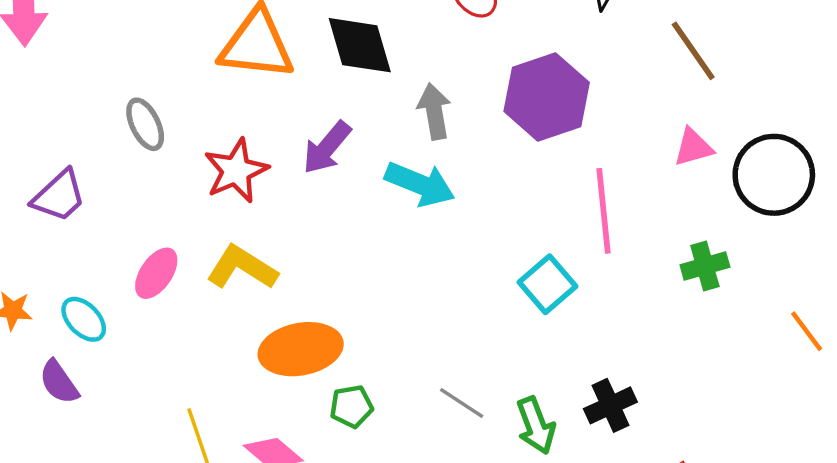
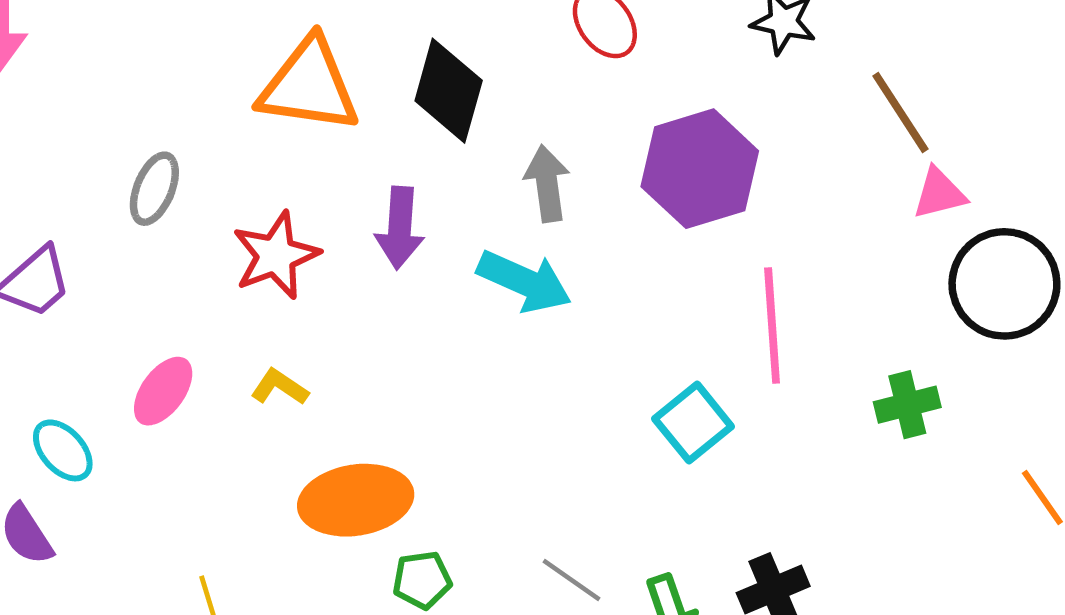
black diamond: (360, 45) -> (449, 91), turned 30
gray ellipse: (145, 124) -> (154, 189), turned 46
pink triangle: (693, 147) -> (939, 194), moved
purple arrow: (327, 148) -> (400, 228), turned -38
yellow L-shape: (242, 268) -> (279, 387), size x0.6

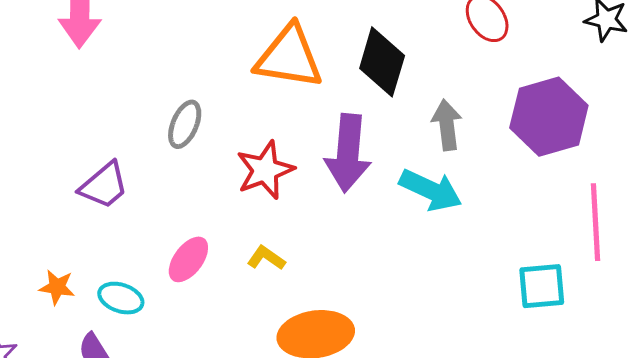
purple arrow: (400, 228) -> (348, 153), size x1.4
cyan square: (693, 423) -> (542, 286), turned 33
cyan ellipse: (63, 450) -> (121, 298), turned -30

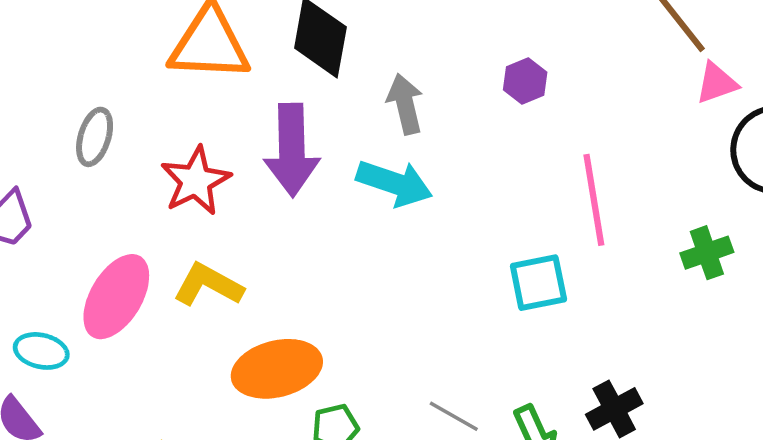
purple hexagon: (549, 117) -> (525, 81), size x0.5
yellow L-shape: (266, 258) -> (208, 285), size x1.5
pink ellipse: (188, 259) -> (116, 297), size x1.5

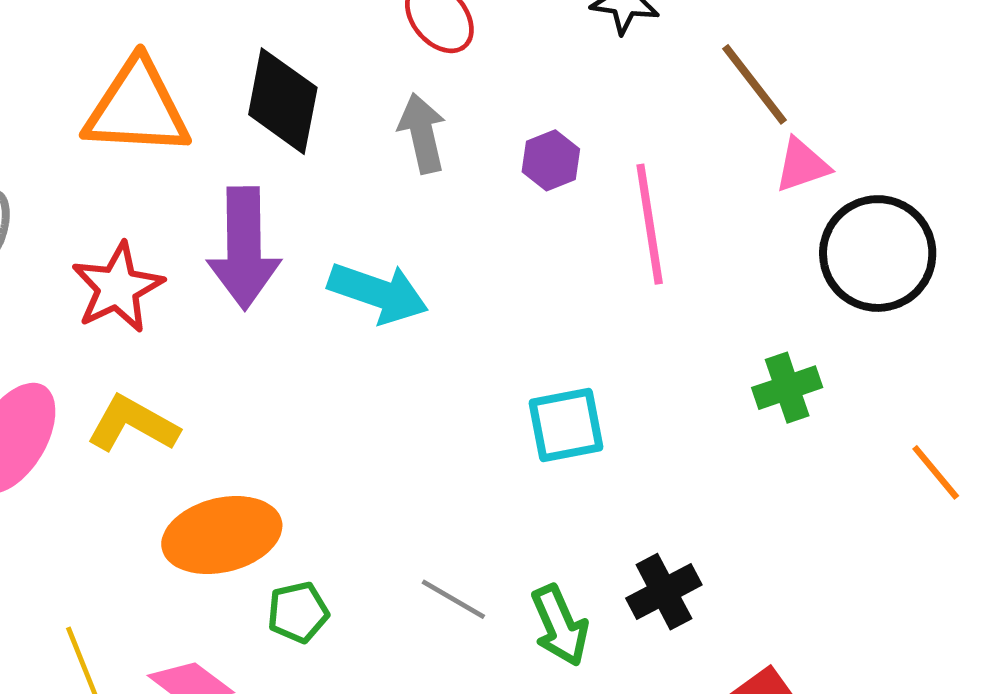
gray arrow: (405, 104) -> (422, 133), moved
pink line: (594, 200) -> (650, 224), moved

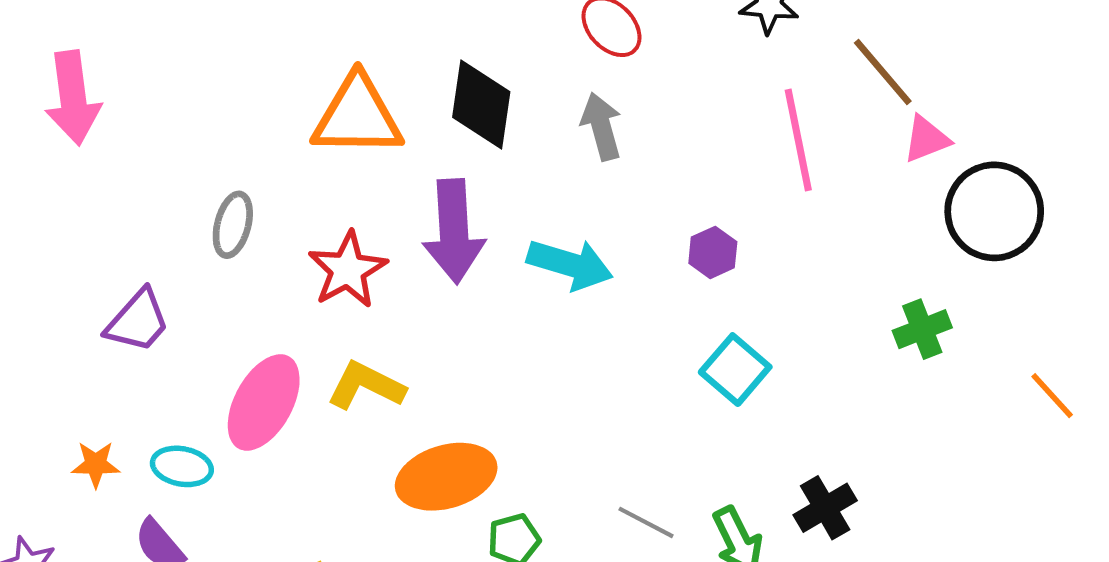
purple hexagon: (551, 160) -> (713, 252), moved
pink line: (650, 224) -> (798, 140), moved
cyan square: (566, 425) -> (735, 370), turned -36

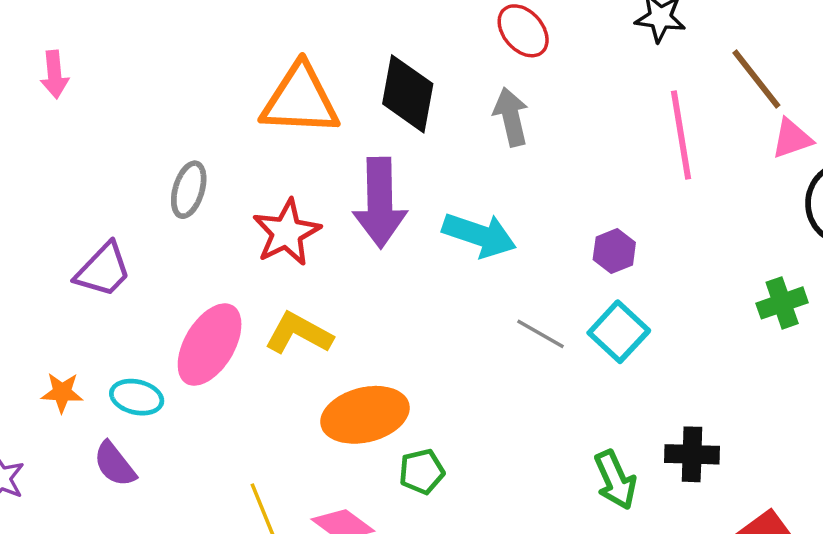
pink arrow: (73, 98) -> (54, 74), size x0.6
purple hexagon: (713, 252) -> (614, 251), moved
black cross: (825, 508) -> (692, 454), turned 30
gray line: (646, 522) -> (540, 334), moved

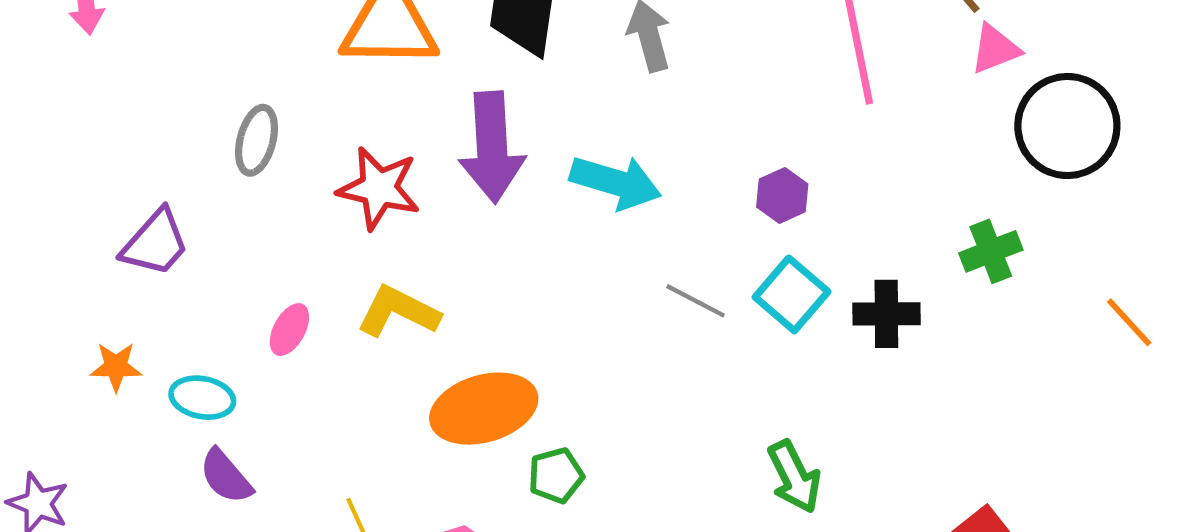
red star: (287, 232) -> (379, 188), turned -30
pink ellipse: (210, 345) -> (289, 330), size x0.5
orange star: (62, 392) -> (116, 367), moved
black cross: (692, 454) -> (886, 314), moved
purple semicircle: (115, 464) -> (226, 476), moved

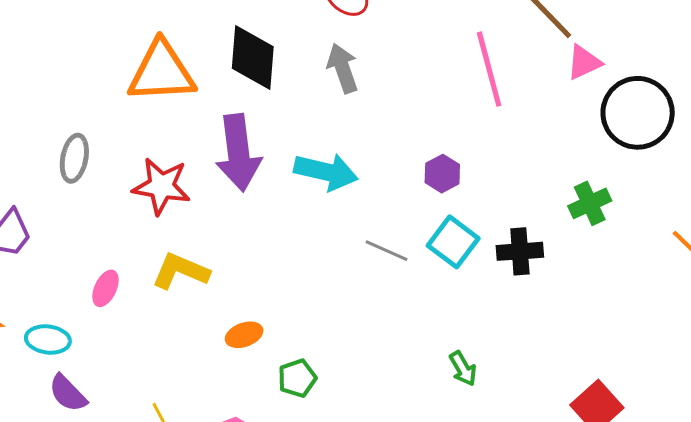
orange ellipse: (484, 409) -> (244, 335), size x0.5
green arrow: (794, 477) -> (463, 369), size x0.7

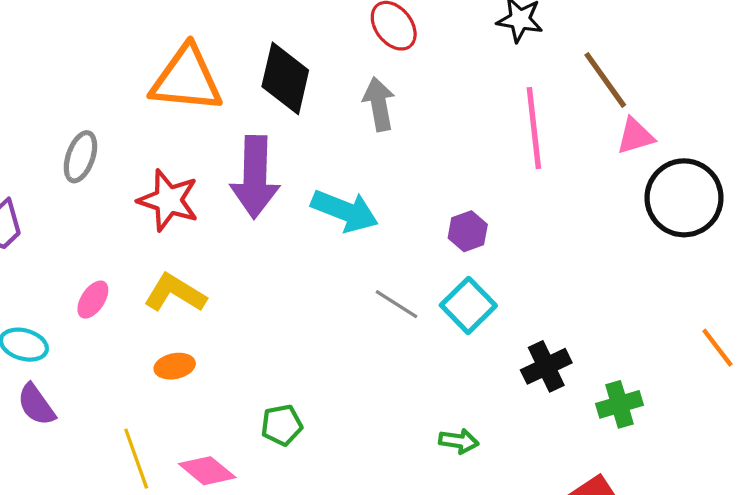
green cross: (590, 203) -> (619, 404), moved
black cross: (520, 251) -> (546, 366), moved, turned -30
orange ellipse: (244, 335) -> (175, 366), moved
green arrow: (463, 369) -> (459, 441), turned -60

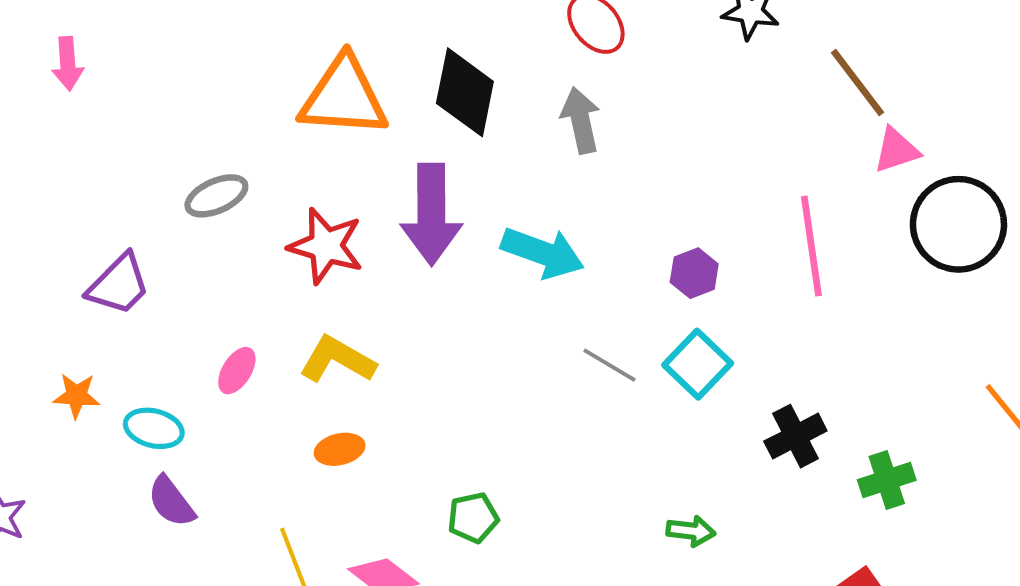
pink line: (534, 128) -> (811, 246), moved
gray ellipse: (80, 157) -> (216, 196), turned 48

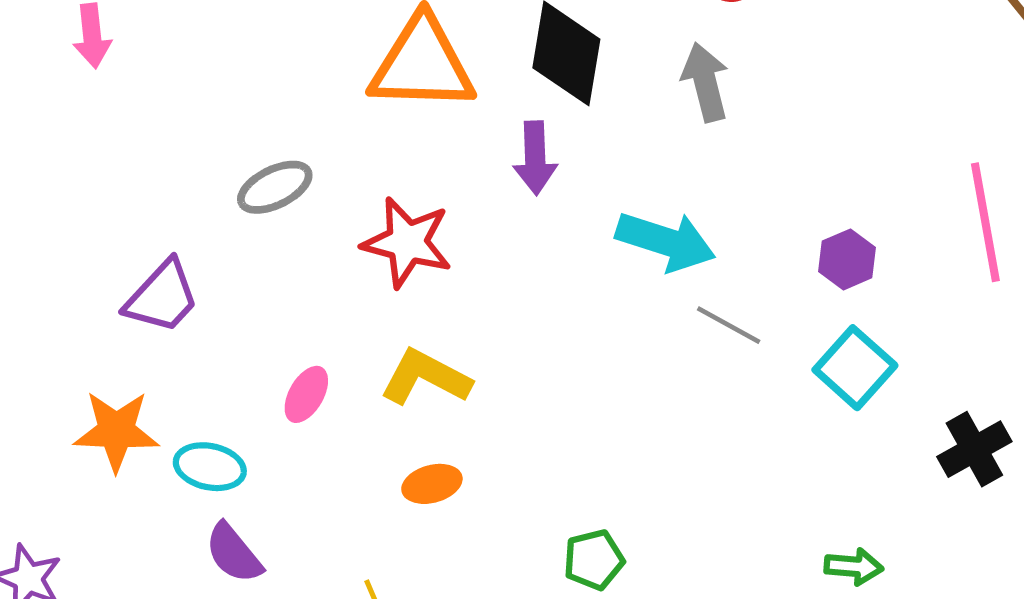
purple arrow: (431, 214) -> (535, 158), moved, size x0.6
gray line: (609, 365) -> (729, 325), moved
orange star: (76, 396) -> (116, 431), size x1.5

